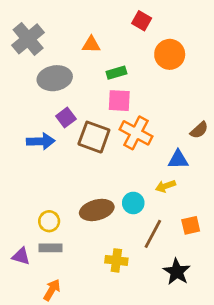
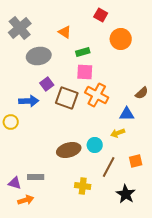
orange triangle: (91, 45) -> (65, 32), turned 32
yellow circle: (49, 221) -> (11, 122), moved
orange arrow: (52, 290) -> (26, 200), moved, turned 42

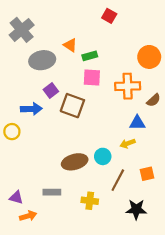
orange triangle: (65, 32) -> (70, 45), moved
orange circle: (121, 39) -> (149, 57), moved
orange cross: (97, 95) -> (128, 86), moved, turned -30
gray rectangle: (36, 177) -> (52, 192), moved
black star: (126, 194) -> (136, 209), turned -30

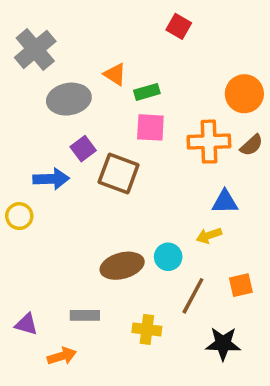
brown semicircle: (154, 100) -> (251, 145), moved
orange arrow: (28, 216) -> (62, 356), moved

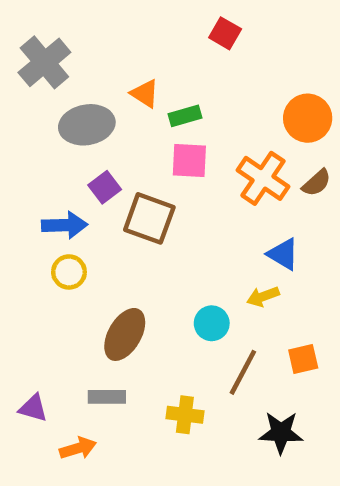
orange cross: (209, 142) -> (263, 178), turned 36
blue triangle: (225, 202) -> (283, 254), turned 32
yellow circle: (19, 216) -> (69, 272), moved
brown ellipse: (122, 266) -> (125, 334), moved, turned -45

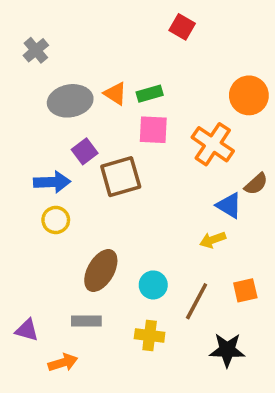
gray cross: (44, 62) -> (36, 50), size x0.6
orange triangle: (145, 94) -> (115, 94), moved
brown semicircle: (317, 183) -> (256, 184), moved
brown square: (149, 218) -> (121, 177), turned -36
cyan circle: (212, 323) -> (153, 285), moved

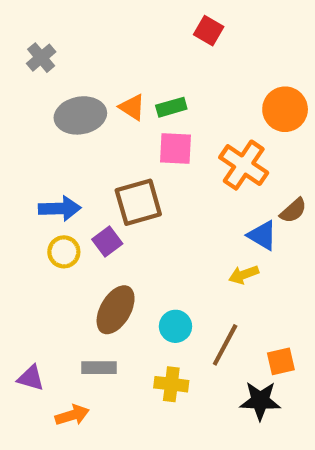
purple square: (85, 151) -> (107, 242), moved
orange square: (245, 290) -> (281, 361), moved

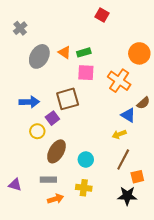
gray ellipse: (80, 115) -> (39, 56), turned -50
yellow circle: (64, 252) -> (37, 131), moved
brown line: (225, 345) -> (123, 159), moved
orange arrow: (72, 415) -> (55, 199), moved

